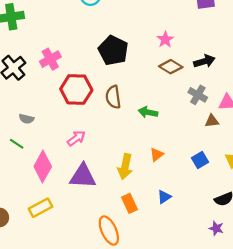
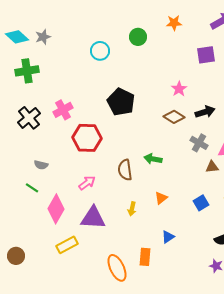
pink star: (165, 40) -> (179, 89), moved
brown semicircle: (113, 97) -> (125, 170), moved
yellow arrow: (125, 166) -> (132, 209), size x0.6
orange rectangle: (129, 203) -> (145, 257), moved, turned 30
yellow rectangle: (41, 208) -> (67, 245), moved

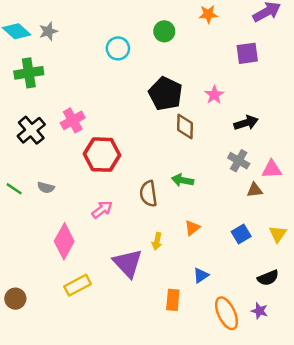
black pentagon: (121, 102) -> (165, 94), moved
brown diamond: (174, 117) -> (185, 127), moved, turned 60
green line: (32, 188) -> (14, 189), moved
purple triangle: (93, 218) -> (128, 263), moved, turned 44
orange ellipse: (117, 268) -> (227, 313), moved

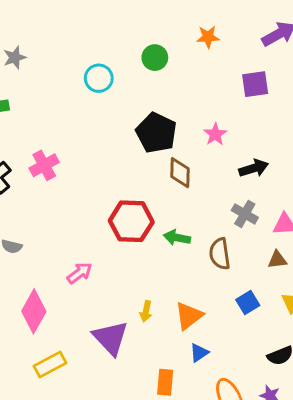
red hexagon: (102, 155) -> (131, 221), moved
brown triangle: (255, 190) -> (277, 260), moved
brown semicircle: (148, 194) -> (220, 254), moved
orange triangle: (192, 228) -> (189, 316), moved, size x1.5

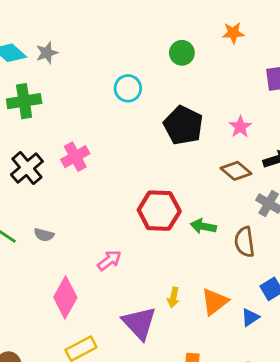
cyan circle: (99, 78) -> (128, 88), moved
brown diamond: (180, 173) -> (236, 171), moved, turned -52
blue triangle: (199, 353) -> (250, 317), moved

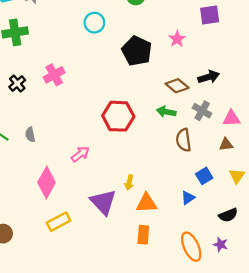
pink star: (240, 127) -> (177, 39), moved
black cross: (27, 168) -> (17, 84), size x0.7
green arrow: (203, 226) -> (166, 112), moved
gray semicircle: (44, 235) -> (30, 135), turned 64
orange triangle: (215, 302) -> (147, 203), moved, turned 35

